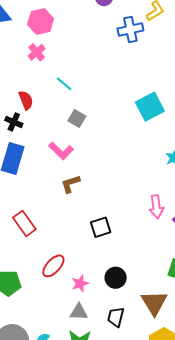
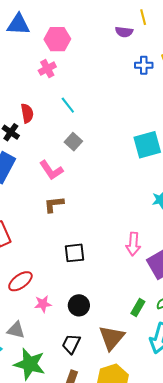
blue cross: (130, 29) -> (144, 65), size x0.7
gray triangle: (79, 312) -> (16, 330), moved

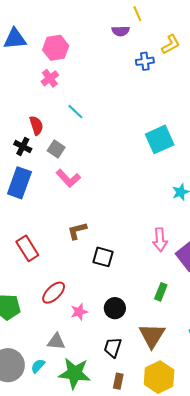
gray square: (73, 142) -> (56, 149), moved
brown L-shape: (54, 204) -> (77, 231), moved
black square: (75, 253) -> (103, 257), turned 30
green rectangle: (138, 307) -> (161, 292), moved

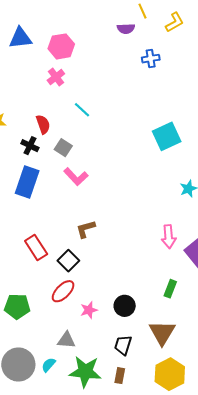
yellow L-shape: (171, 44) -> (175, 22), moved
black square: (103, 257) -> (68, 261), moved, turned 30
brown rectangle: (118, 381) -> (120, 376), moved

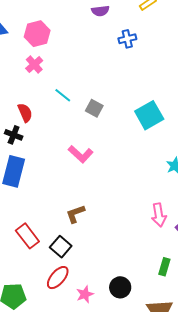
gray square: (63, 148) -> (94, 108), moved
pink L-shape: (76, 177) -> (81, 154), moved

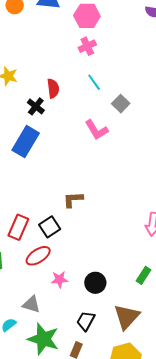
pink cross: (34, 64) -> (87, 46), moved
pink L-shape: (81, 154) -> (96, 130), moved
red rectangle: (27, 236) -> (18, 227), moved, turned 45

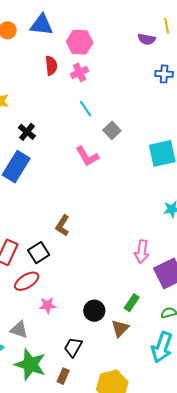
red semicircle: (53, 88) -> (51, 66), moved
brown L-shape: (73, 200) -> (63, 226), turned -55
black circle: (95, 283) -> (94, 311), moved
brown triangle: (127, 317) -> (120, 328), moved, size x0.7

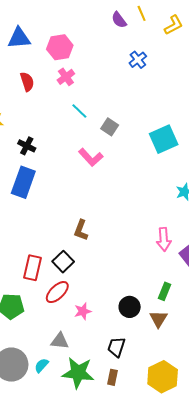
purple semicircle: (147, 39) -> (119, 20), moved, turned 54
red semicircle: (51, 66) -> (27, 82), moved
blue cross: (164, 74) -> (138, 60), moved, turned -30

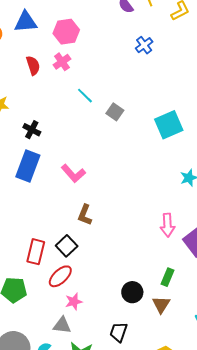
pink cross: (66, 77) -> (62, 62), moved
pink L-shape: (91, 157) -> (73, 173), moved
pink star: (83, 311) -> (74, 302), moved

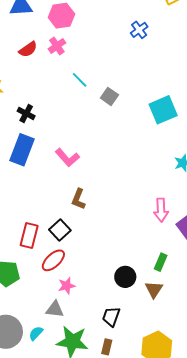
red semicircle: (33, 66) -> (28, 49), turned 72

